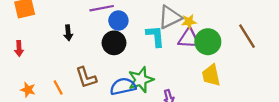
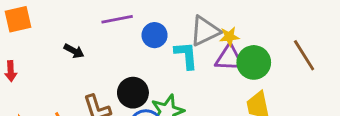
blue circle: (118, 20) -> (155, 35), moved
black arrow: (68, 33) -> (74, 51), turned -56
black circle: (114, 43) -> (133, 93), moved

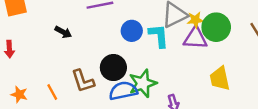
blue circle: (155, 35) -> (132, 31), moved
green circle: (254, 62) -> (216, 27), moved

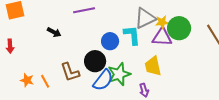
blue circle: (132, 31) -> (110, 41), moved
yellow trapezoid: (220, 79) -> (153, 66), moved
blue semicircle: (123, 91) -> (103, 80), turned 140
orange star: (19, 94) -> (27, 80), moved

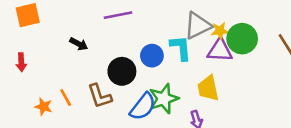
black circle: (95, 61) -> (122, 71), moved
orange line: (45, 81) -> (66, 97), moved

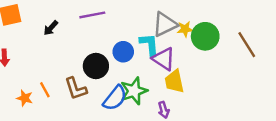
black arrow: (79, 44) -> (51, 28), moved, turned 105
purple triangle: (220, 50) -> (164, 59), moved, turned 30

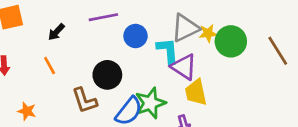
blue circle: (123, 52) -> (136, 36), moved
orange line: (45, 90) -> (50, 66), moved

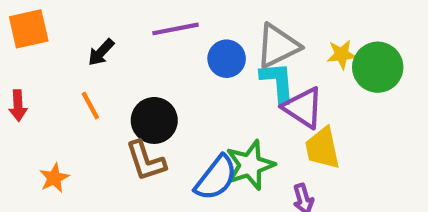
gray triangle: (185, 28) -> (278, 46), moved
black circle: (107, 75) -> (154, 120), moved
orange star: (27, 111) -> (54, 178), turned 30

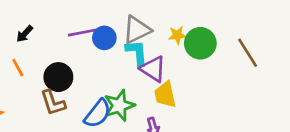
purple line: (176, 29) -> (83, 32), moved

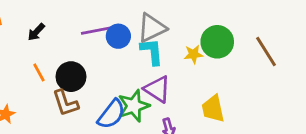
yellow star: (177, 35) -> (194, 54), moved
orange line: (18, 68) -> (39, 72), moved
purple triangle: (153, 69) -> (157, 89), moved
yellow trapezoid: (165, 95) -> (213, 109), moved

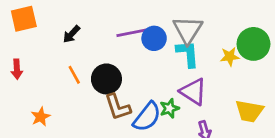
gray triangle: (152, 28) -> (188, 30), turned -32
brown L-shape: (65, 103) -> (118, 107), moved
green star: (134, 106) -> (169, 108), size x0.6
yellow trapezoid: (213, 109) -> (249, 111), turned -68

